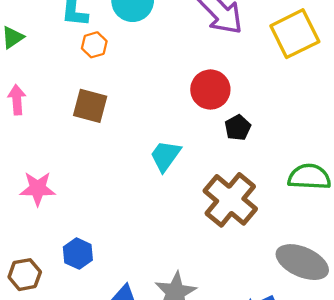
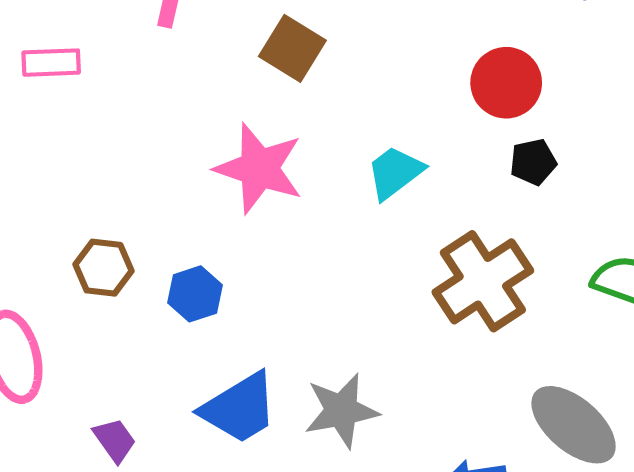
pink star: (38, 189) -> (259, 168), moved, size x1.4
brown hexagon: (25, 275) -> (104, 268), moved

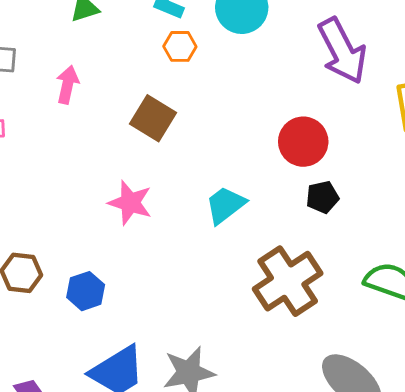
pink star: (259, 168) -> (130, 203), size x0.7

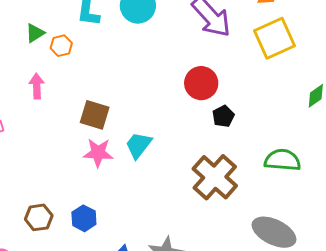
orange hexagon: (180, 46) -> (61, 46), moved
brown square: (153, 118) -> (95, 115), moved
cyan trapezoid: (225, 205) -> (139, 145), moved

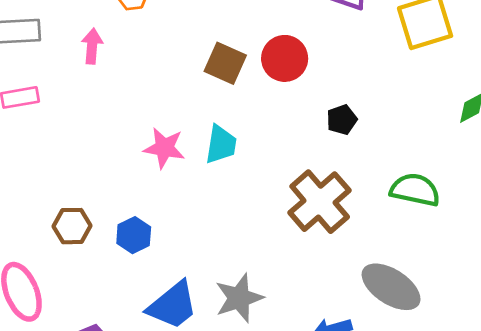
red circle: (201, 83) -> (285, 58), moved
brown square: (95, 115) -> (225, 63), moved
cyan trapezoid: (139, 145) -> (221, 144), turned 144

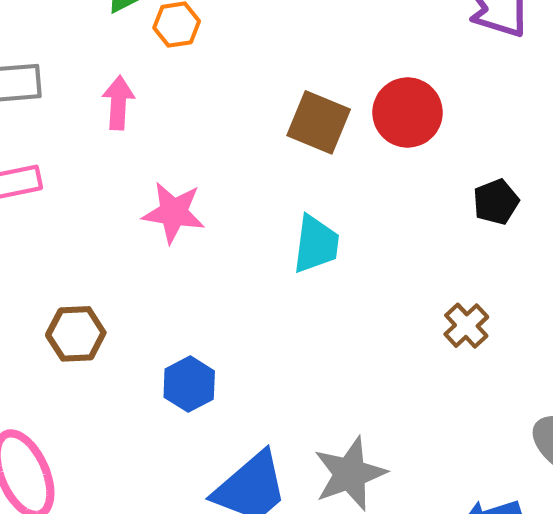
pink star: (164, 148) -> (174, 213), moved
brown cross: (320, 202) -> (466, 326), size x0.5
brown hexagon: (72, 226) -> (76, 334), moved

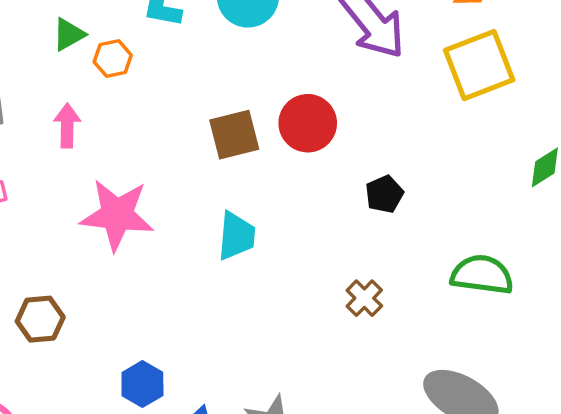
brown square: (319, 122) -> (234, 135), turned -34
pink star: (174, 213) -> (117, 215), size x1.4
blue hexagon: (189, 384) -> (142, 384), moved

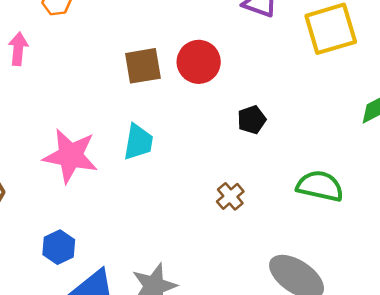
pink star: (117, 215) -> (70, 156), moved

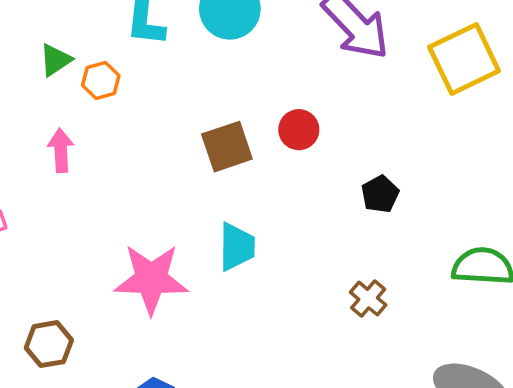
red circle: (199, 62) -> (299, 130), size x0.7

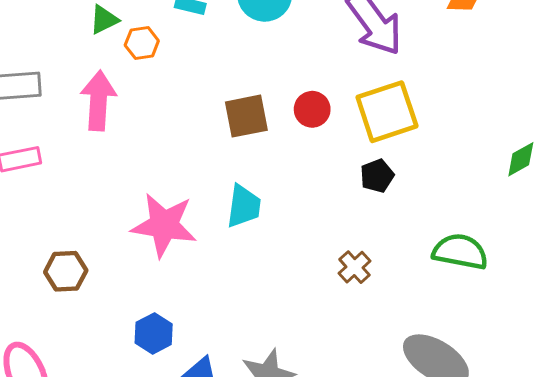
yellow square: (464, 59) -> (387, 112), moved
pink arrow: (61, 150) -> (98, 101), size x1.5

